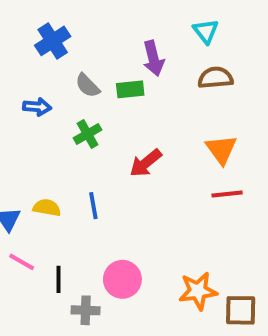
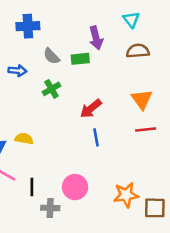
blue cross: (53, 41) -> (28, 26), turned 30
blue line: (93, 206) -> (96, 137), moved

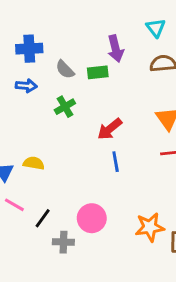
blue cross: (28, 26) -> (29, 49), moved
black line: (32, 187) -> (43, 218), turned 36

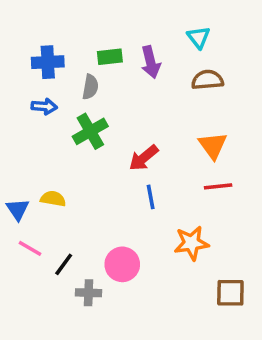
gray semicircle: (65, 69) -> (90, 87), turned -126
green rectangle: (98, 72) -> (110, 57), moved
green cross: (65, 107) -> (90, 131), size x1.4
orange star: (150, 227) -> (191, 243), moved

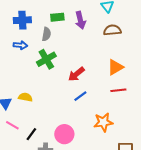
orange triangle: (213, 145) -> (115, 67), turned 36
blue line: (151, 197) -> (80, 96), turned 64

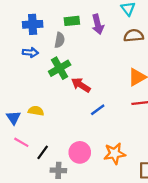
red arrow: (76, 74) -> (81, 85), moved, turned 72
orange star: (103, 122) -> (115, 154), moved

